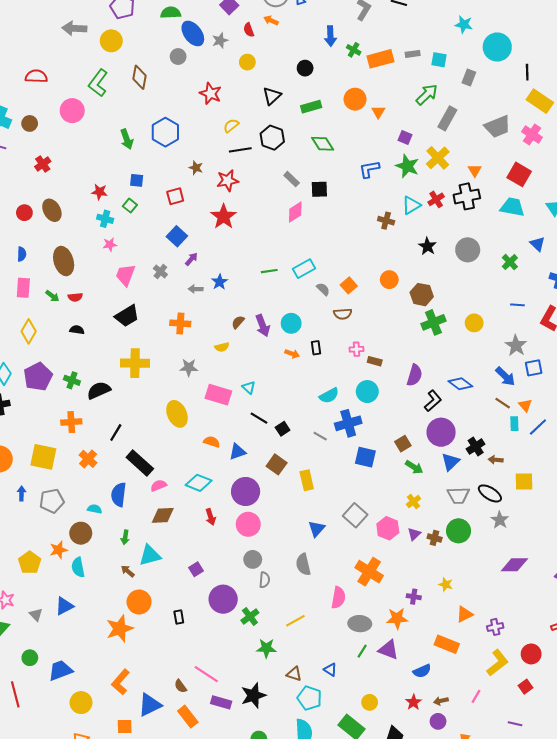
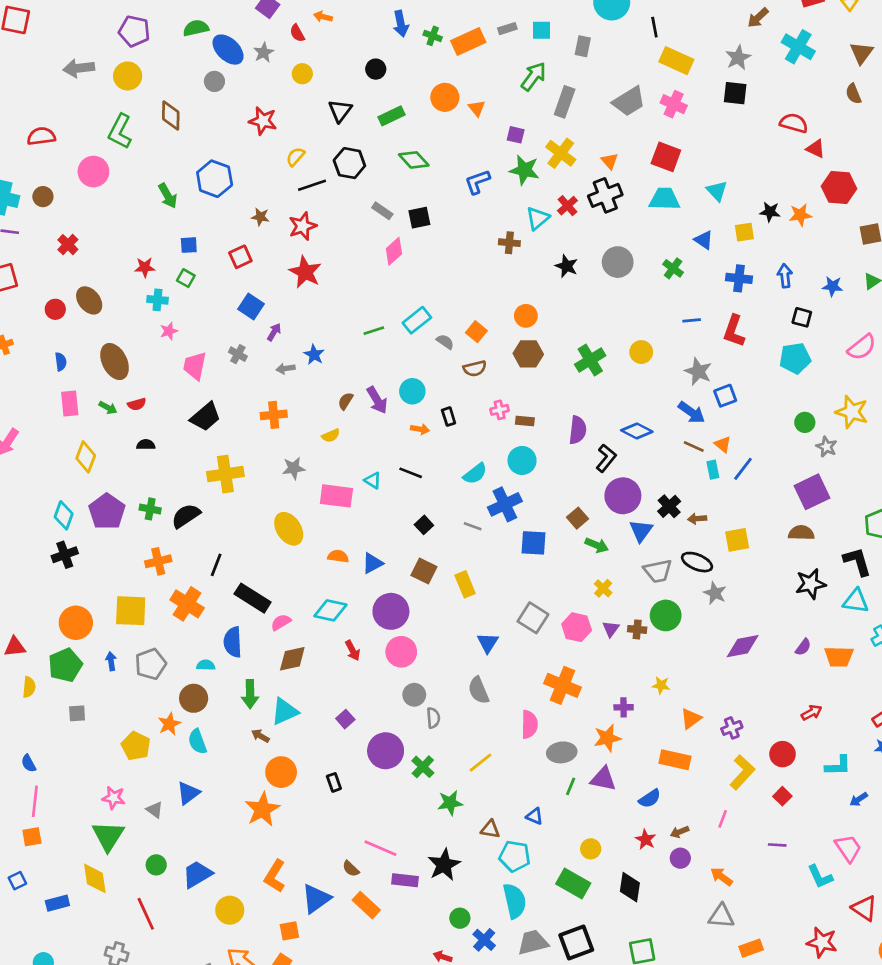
brown hexagon: (422, 295) -> (528, 354), moved
black line: (259, 418) -> (411, 473), moved
orange cross: (88, 459) -> (187, 604), size x1.4
green arrow: (125, 537) -> (250, 694), size x1.5

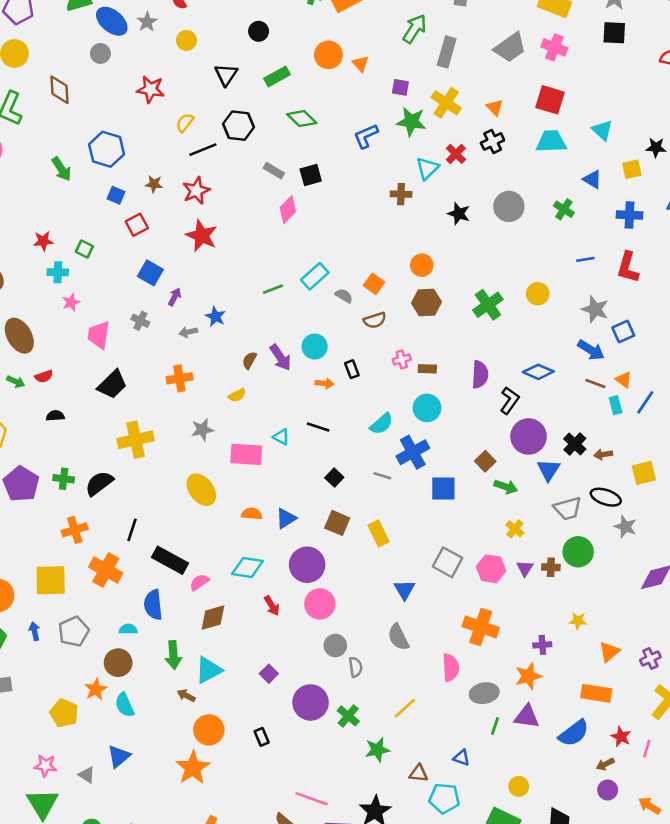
black cross: (605, 195) -> (493, 142), size x0.7
blue square: (189, 245) -> (116, 195), moved, turned 30
blue semicircle: (650, 799) -> (574, 733), size x1.4
red star: (646, 839) -> (621, 737), moved

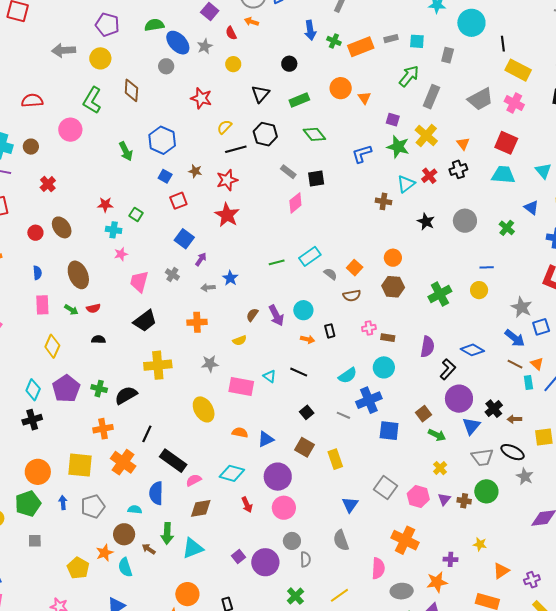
blue line: (585, 259) -> (487, 267), moved
brown arrow: (186, 696) -> (149, 549), moved
purple circle: (311, 702) -> (265, 562), moved

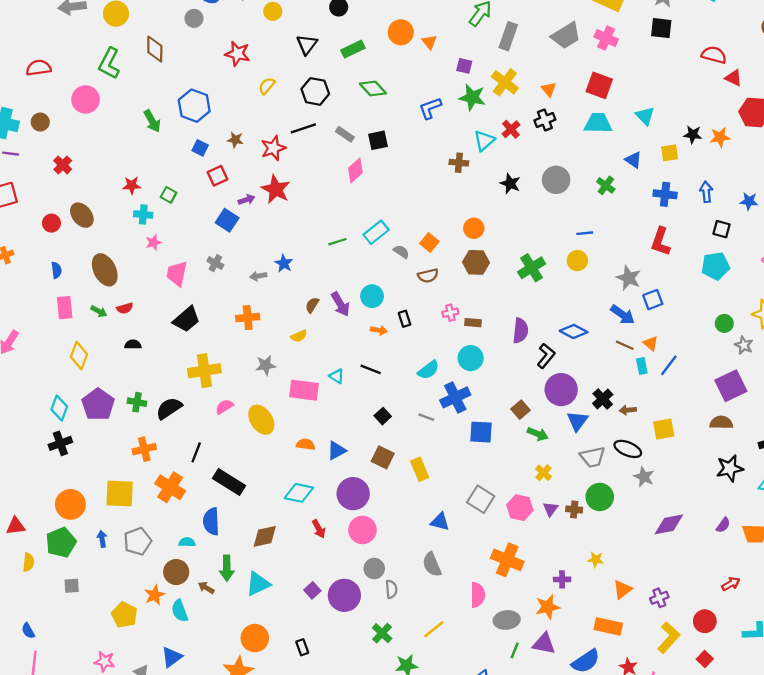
black line: (236, 149) -> (303, 128), moved
purple arrow: (201, 259) -> (247, 200), moved, turned 40
pink semicircle: (194, 480) -> (224, 407), moved
blue triangle: (350, 505) -> (440, 522), turned -48

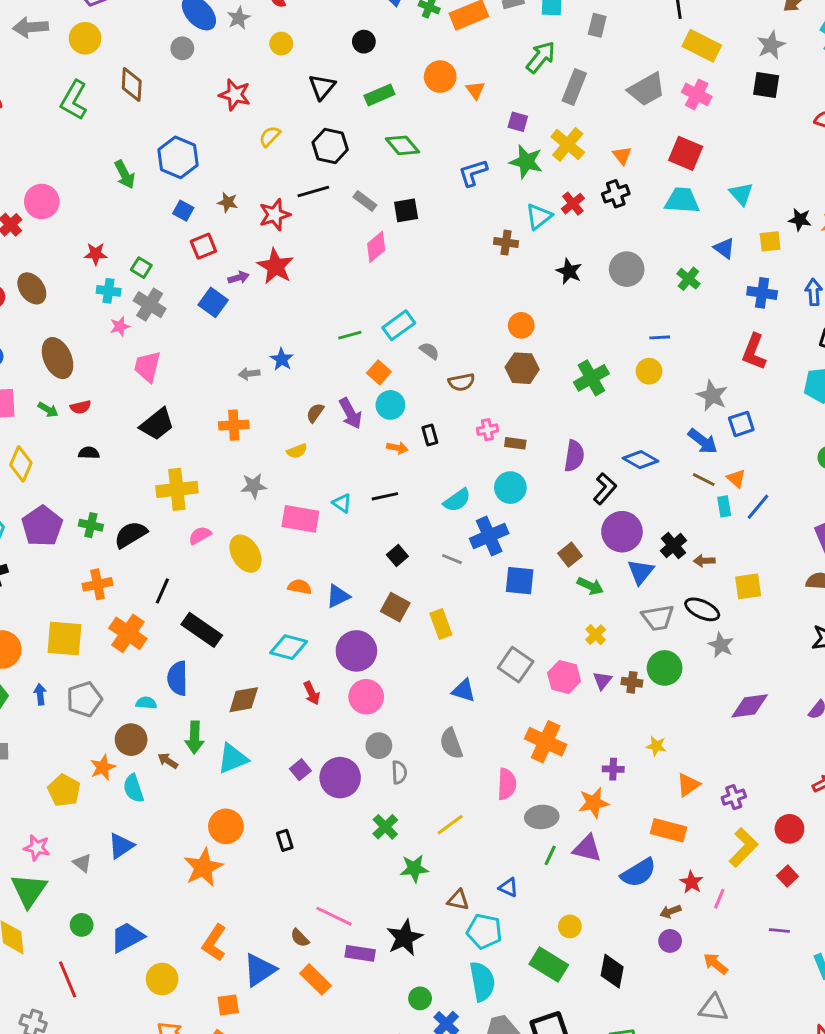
pink circle: (86, 99) -> (42, 201), moved
orange square: (429, 243) -> (379, 372), moved
gray cross: (215, 263) -> (150, 305), moved, size x1.5
black line: (371, 369) -> (385, 496), turned -36

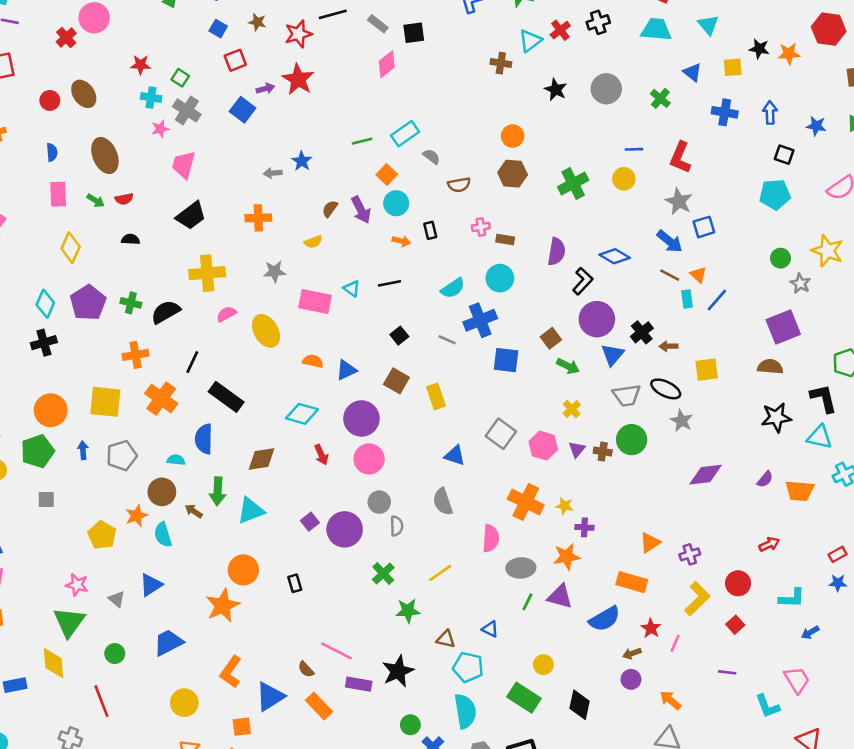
red L-shape: (754, 352) -> (680, 157), moved
yellow star: (656, 746) -> (564, 506), moved
blue trapezoid: (127, 937) -> (168, 642), moved

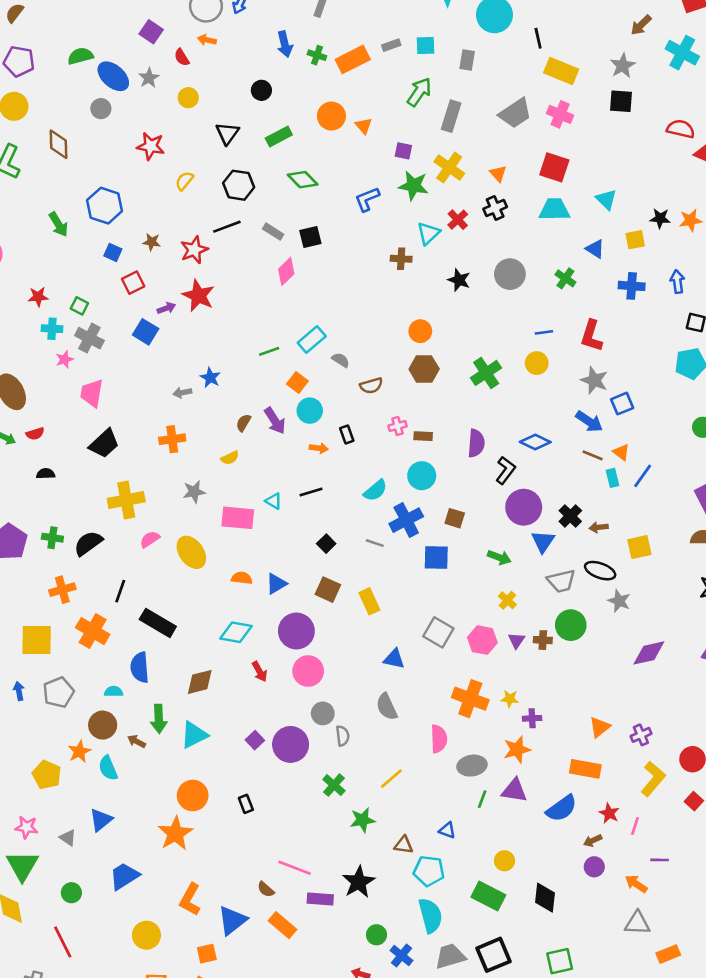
brown square: (551, 338) -> (455, 518), moved, turned -30
purple line: (727, 672) -> (660, 860), moved

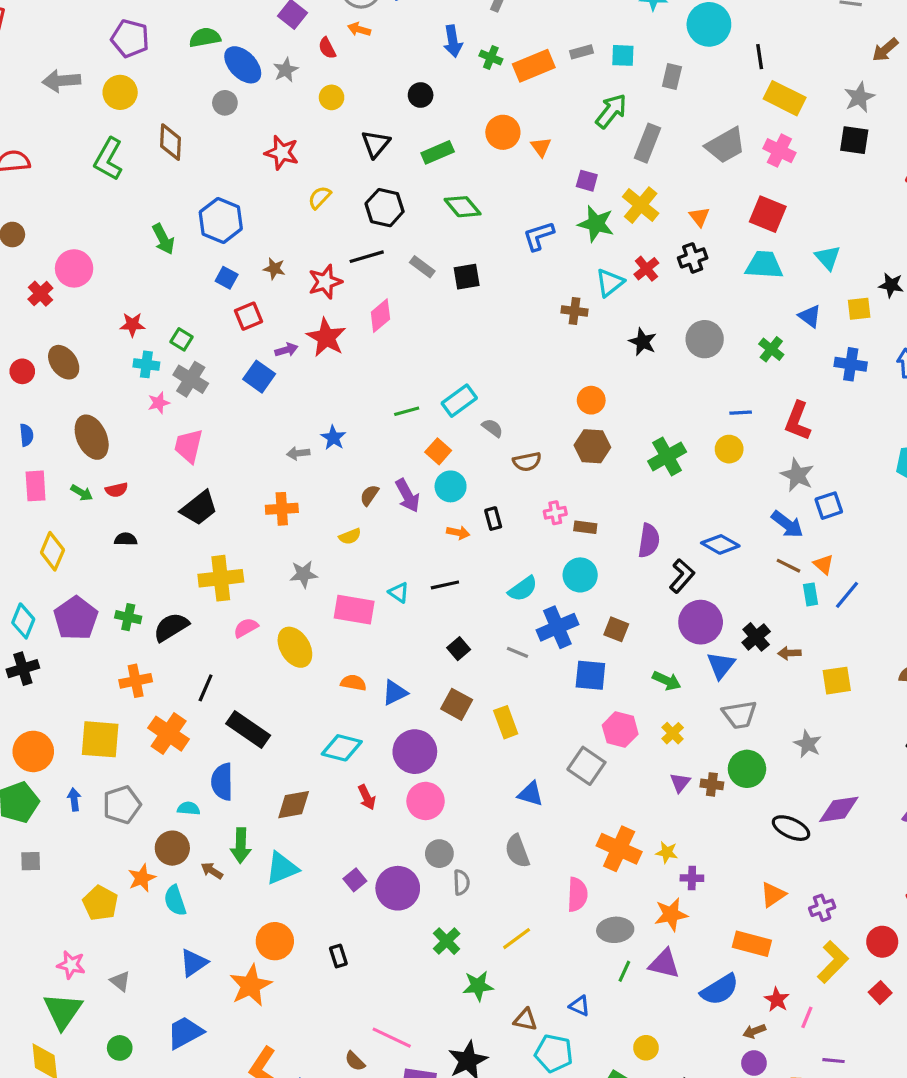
pink diamond: (286, 271) -> (380, 316), moved
black ellipse: (600, 571) -> (791, 828), moved
pink hexagon: (482, 640) -> (620, 730), moved
blue triangle: (101, 820) -> (194, 963), moved

